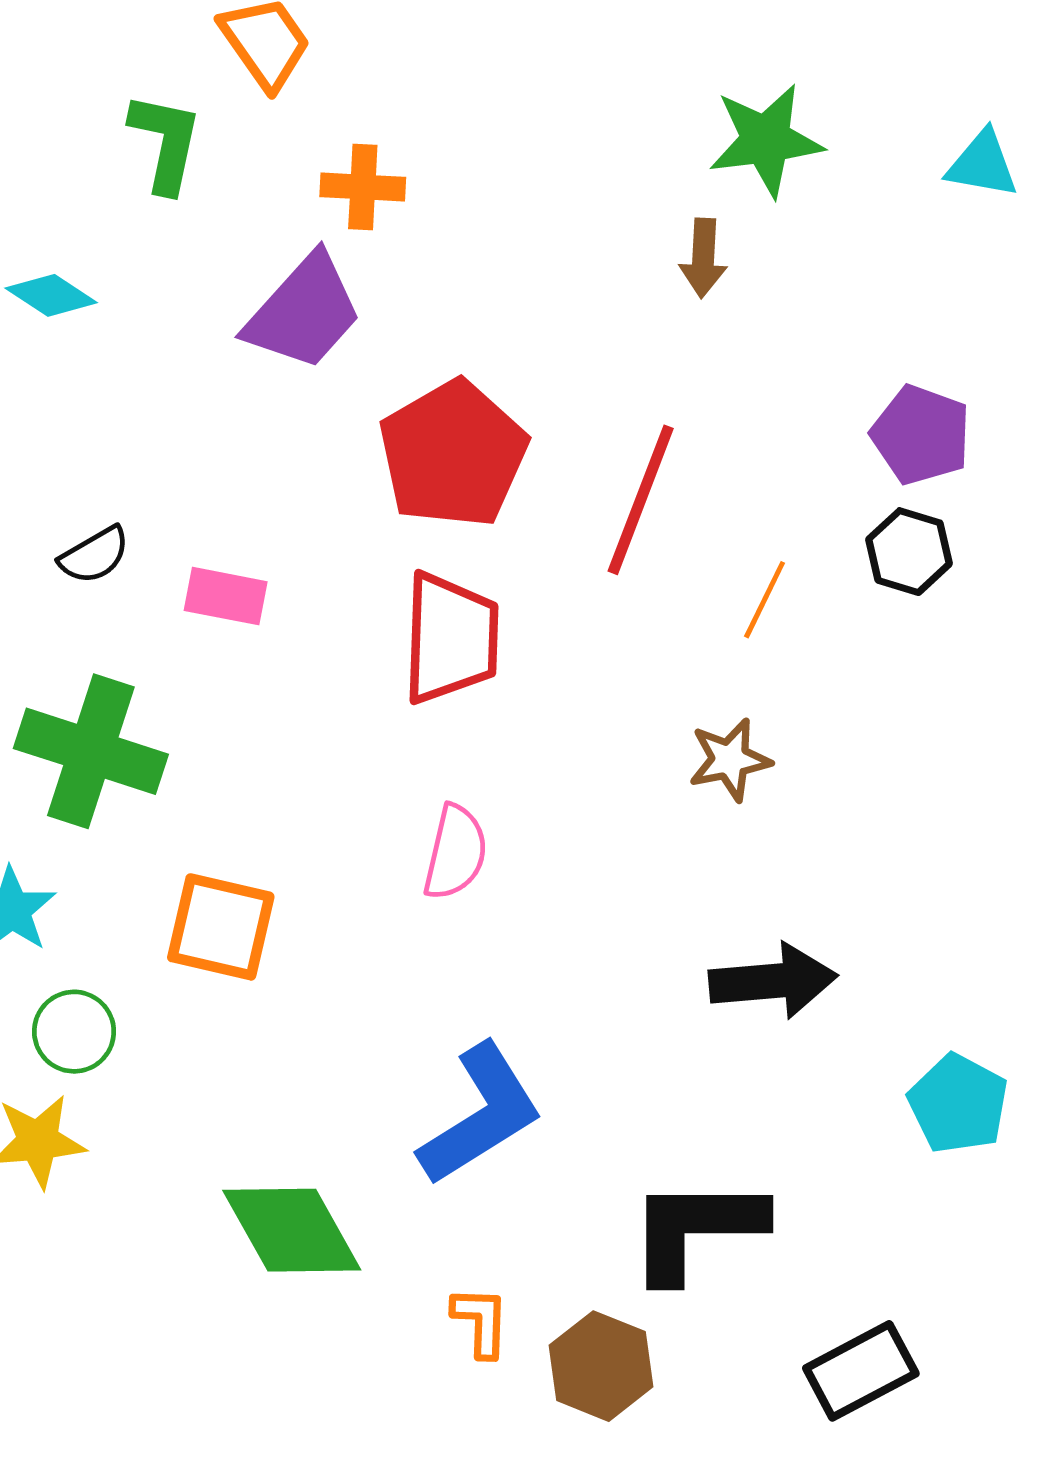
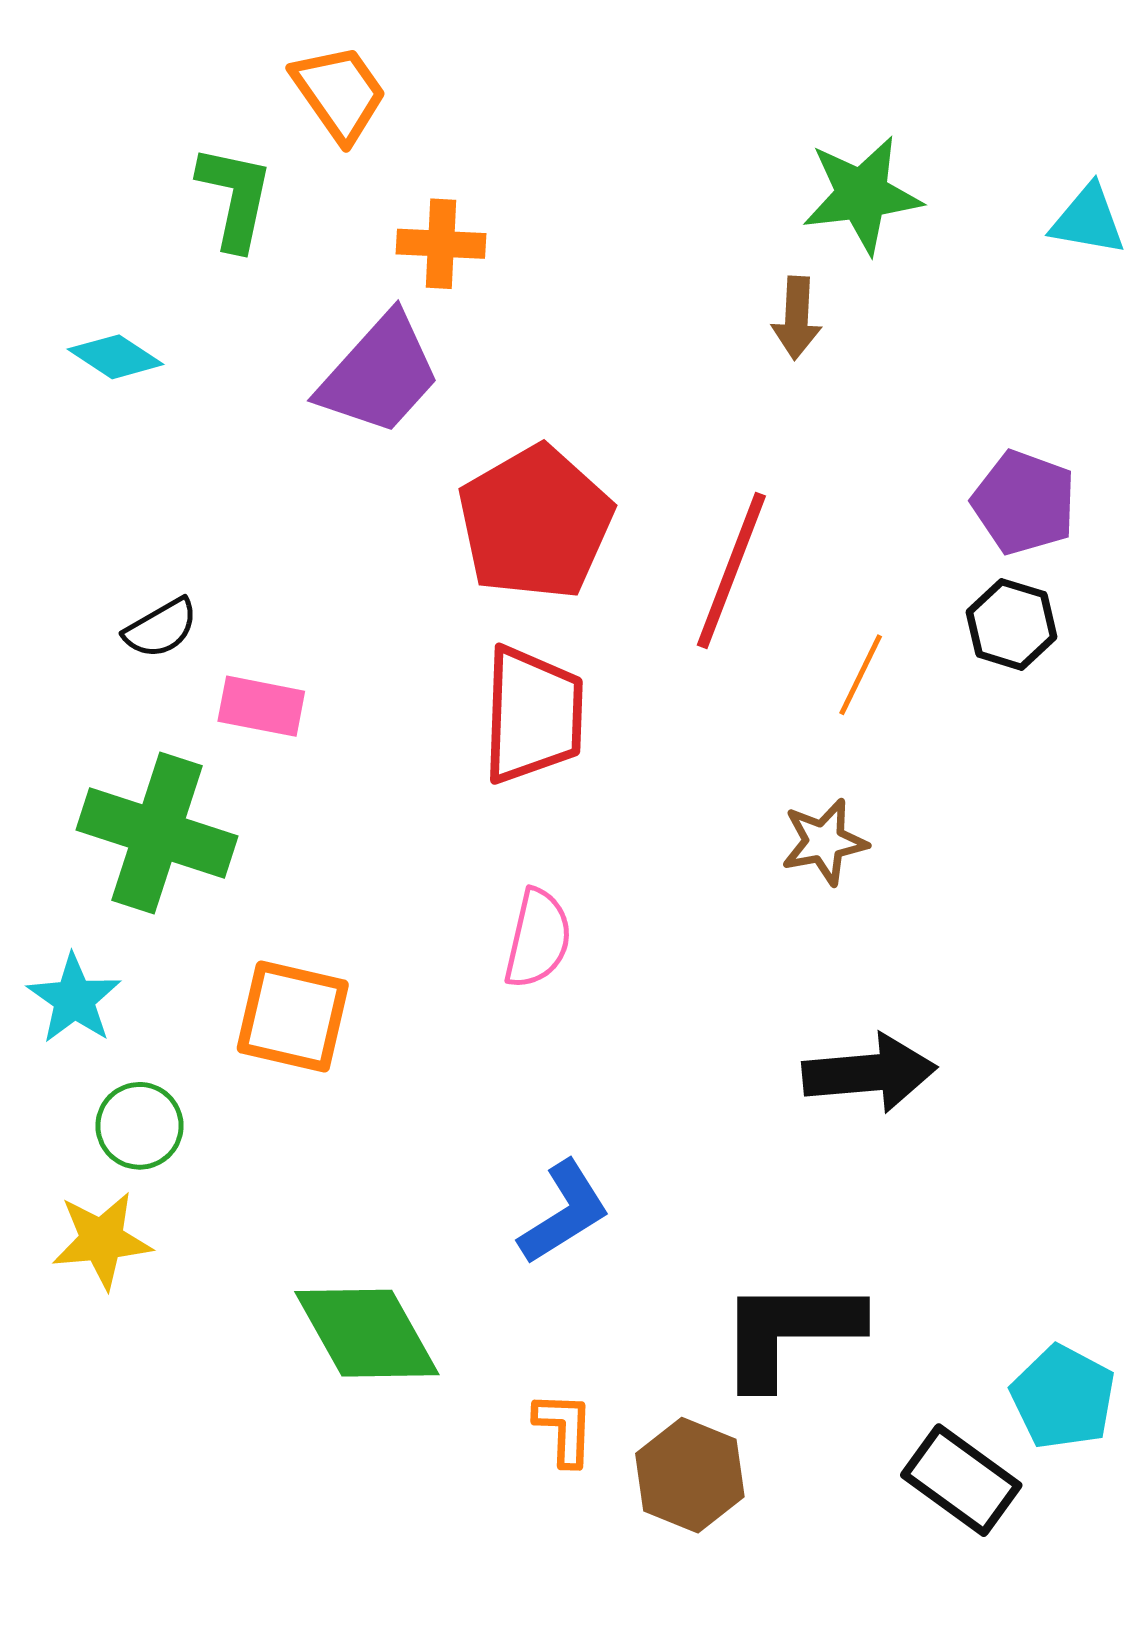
pink rectangle: (226, 596) -> (261, 706), moved
cyan pentagon: (958, 1104) -> (1063, 1397), moved
blue L-shape: (481, 1115) -> (564, 1213), size x0.7
black rectangle: (861, 1371) -> (961, 1480), turned 64

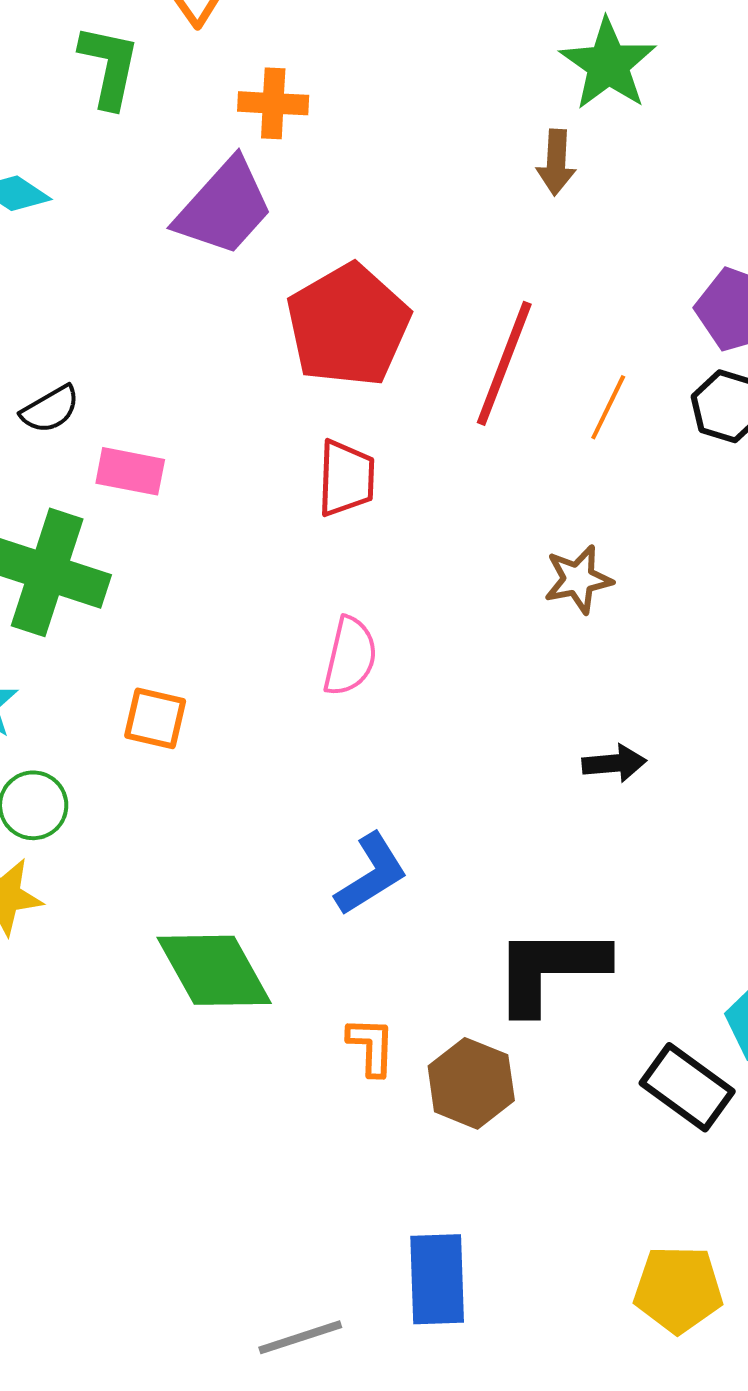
green star: (862, 195) -> (608, 64), turned -30
orange line: (861, 675) -> (608, 407), moved
red trapezoid: (533, 715) -> (346, 478), size x0.7
orange square: (293, 1017) -> (155, 718), size x0.7
black arrow: (869, 1073) -> (614, 763), size x0.6

